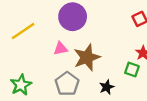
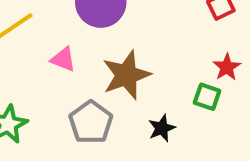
pink triangle: (60, 49) -> (63, 59), moved, turned 32

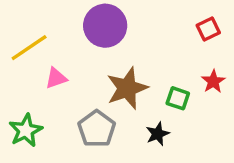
pink triangle: (63, 59) -> (56, 78), moved, turned -40
green square: (207, 97) -> (178, 98), moved

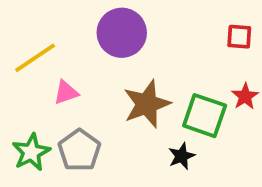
red square: (208, 29) -> (239, 37), turned 30
green square: (178, 98) -> (205, 116), size x1.6
gray pentagon: (97, 129) -> (79, 150), moved

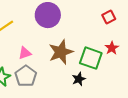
red square: (239, 37) -> (109, 17), turned -32
pink triangle: (66, 92) -> (25, 53), moved

